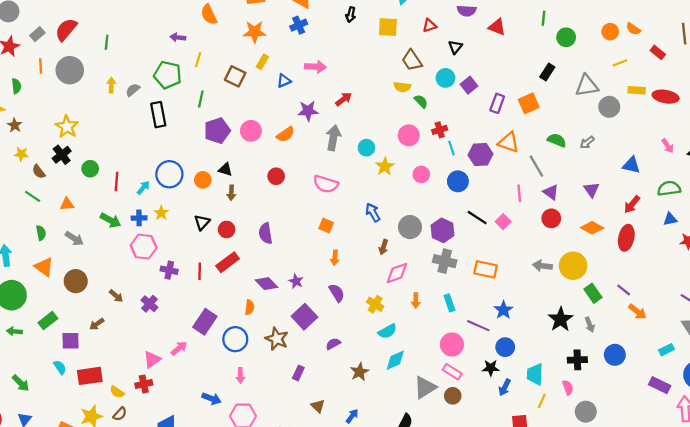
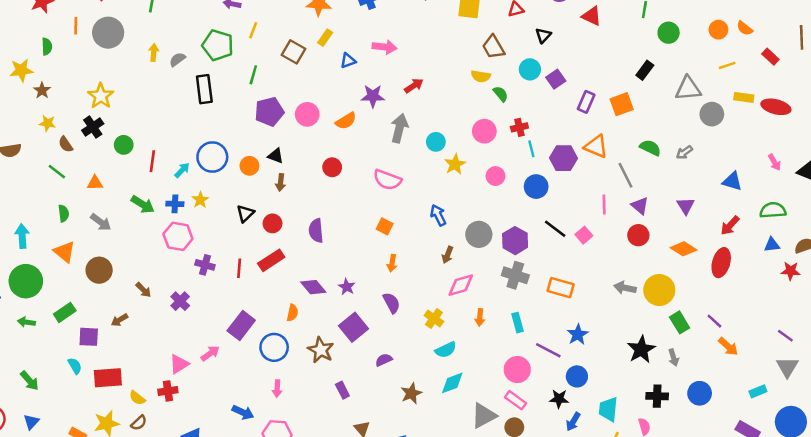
purple rectangle: (298, 373) -> (342, 390), turned -56

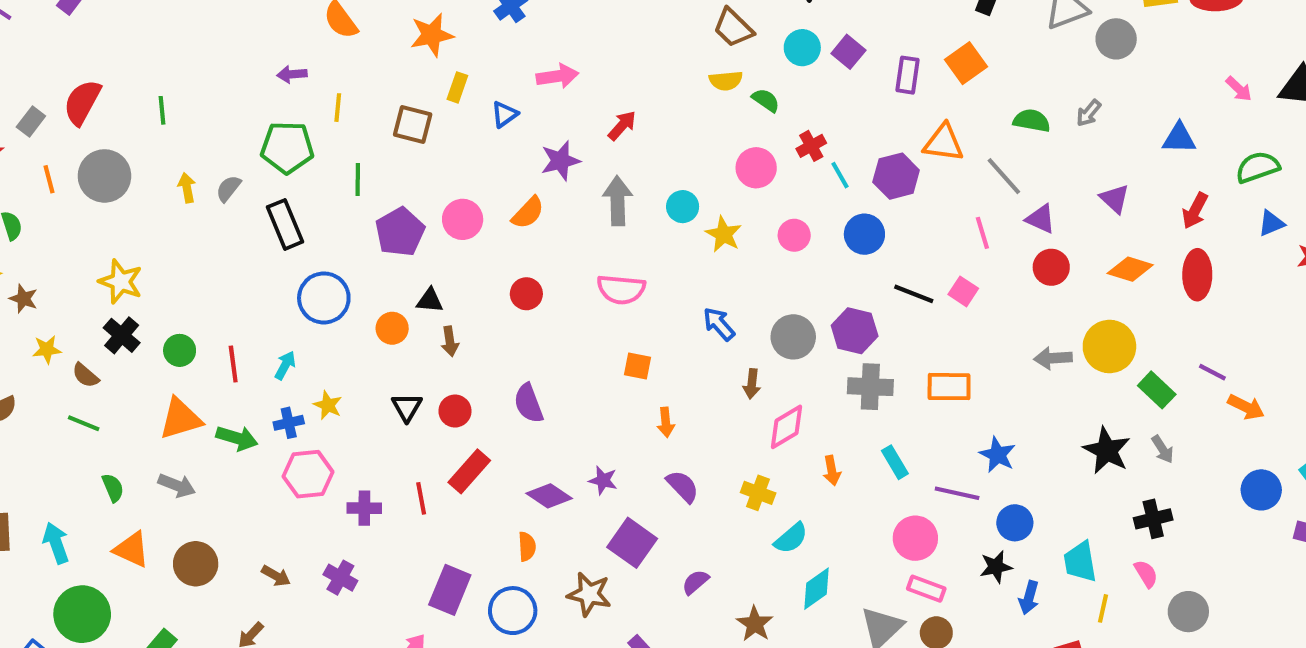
blue circle: (212, 157) -> (324, 298), moved
orange triangle: (95, 183) -> (180, 419), moved, size x1.6
blue circle: (700, 393) -> (1261, 490), moved

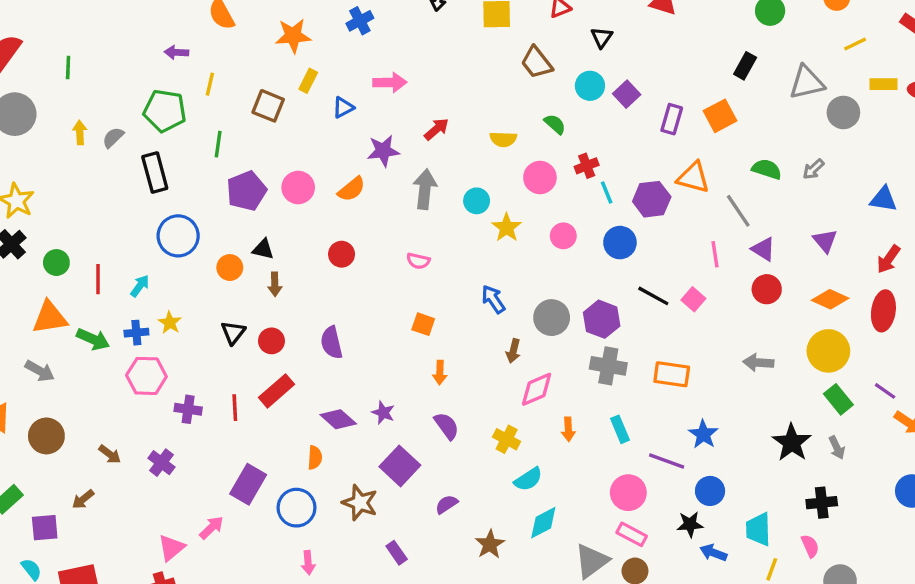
yellow semicircle: (726, 81) -> (503, 139), moved
pink semicircle: (621, 289) -> (418, 261), size x0.6
yellow circle: (1109, 347) -> (828, 351), moved
blue arrow: (1029, 598) -> (713, 553), turned 88

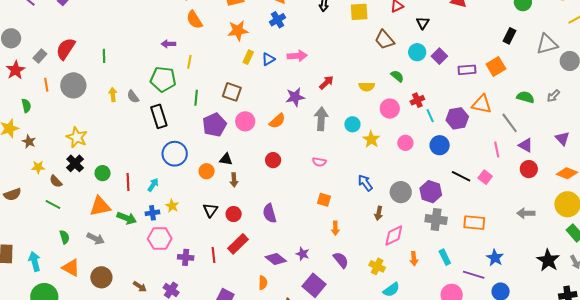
brown square: (268, 106) -> (232, 92), moved
blue triangle: (343, 107) -> (268, 59), moved
purple rectangle: (672, 119) -> (467, 70), turned 72
gray semicircle: (113, 137) -> (133, 97), turned -80

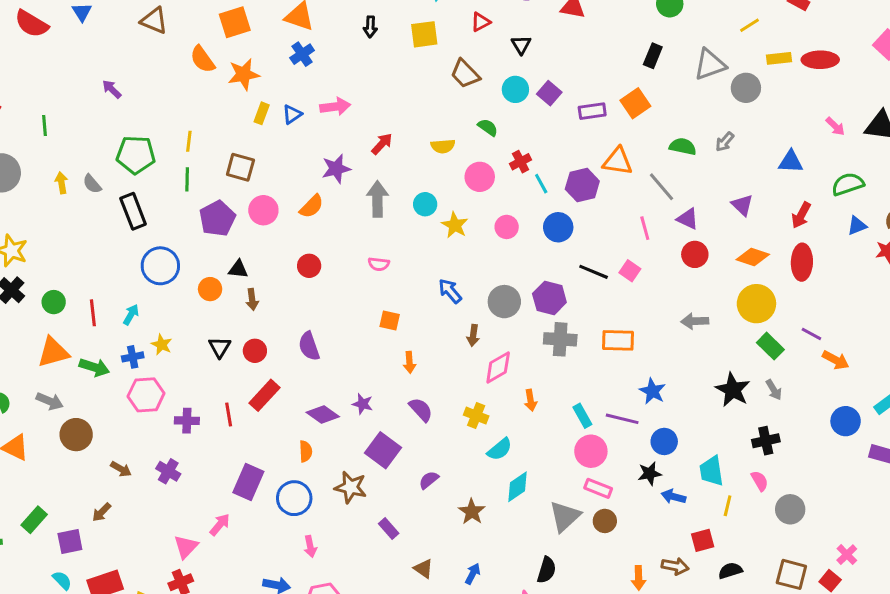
orange semicircle: (194, 20) -> (202, 59), moved
purple arrow: (168, 44) -> (112, 89), moved, turned 48
yellow line: (189, 62) -> (189, 141), moved
cyan rectangle: (445, 257) -> (582, 416), moved
brown circle: (101, 277) -> (76, 435), moved

